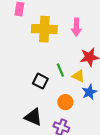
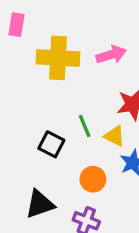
pink arrow: (76, 27) -> (111, 55), turned -108
black triangle: (33, 117) -> (40, 204), turned -42

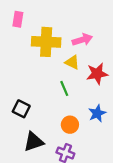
yellow triangle: (115, 136) -> (72, 62), moved
black square: (51, 144) -> (21, 109), moved

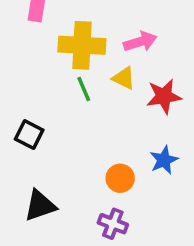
green line: (64, 88) -> (84, 89), moved
black square: (21, 109) -> (29, 135), moved
black triangle: (34, 142) -> (40, 206), moved

